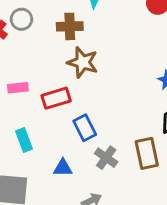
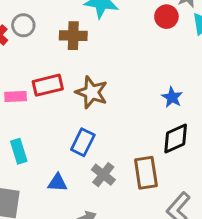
brown star: (83, 62) -> (92, 92), moved
red rectangle: (56, 98) -> (48, 85), moved
blue rectangle: (85, 128) -> (83, 142), turned 50

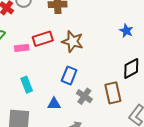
blue star: (172, 97) -> (126, 31), moved

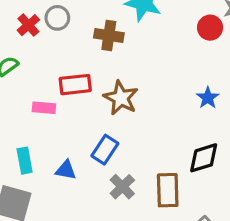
pink rectangle: (22, 48) -> (44, 108), moved
cyan rectangle: (27, 85) -> (25, 161), moved
blue triangle: (54, 104) -> (66, 170), moved

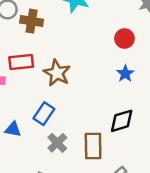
red circle: (210, 28) -> (124, 39), moved
brown cross: (109, 35) -> (32, 21), moved

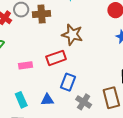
red rectangle: (21, 62) -> (56, 58), moved
brown star: (57, 73) -> (72, 35), moved

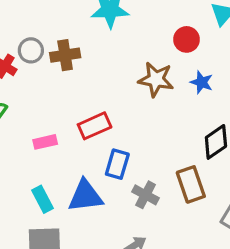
brown star: (72, 35) -> (156, 79), moved
blue triangle: (47, 100) -> (85, 196), size x1.6

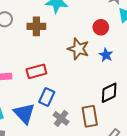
brown cross: (65, 55) -> (36, 26), moved
blue triangle: (85, 196) -> (24, 113), turned 45

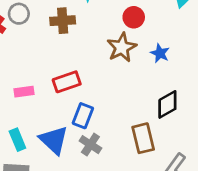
red circle: (101, 27) -> (134, 17), moved
brown star: (78, 49) -> (122, 47), turned 30
gray cross: (61, 118) -> (90, 145), moved

